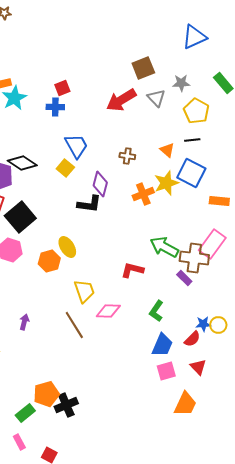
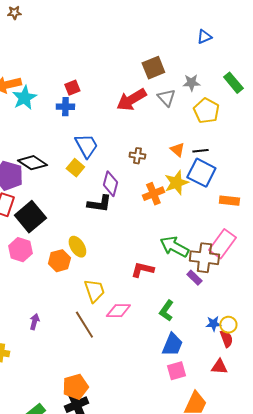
blue triangle: (194, 37) -> (204, 37), size x0.6
black line: (192, 140) -> (200, 151), moved
red semicircle: (192, 339) -> (226, 339), moved, turned -66
red triangle: (198, 367) -> (219, 367), moved, turned -42
orange pentagon: (46, 394) -> (75, 387), moved

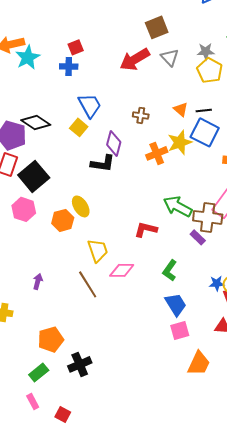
gray star: (191, 83) -> (206, 51), moved
blue trapezoid: (172, 345) -> (176, 304), turned -55
orange pentagon: (75, 387) -> (51, 339), moved

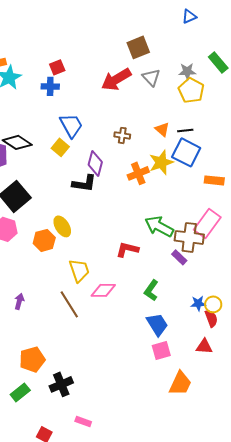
pink rectangle: (33, 401) -> (83, 421), moved, turned -42

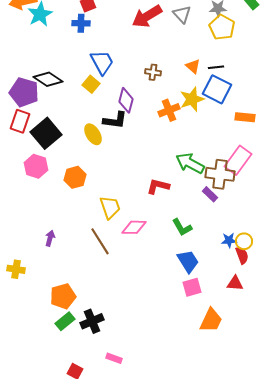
yellow ellipse: (62, 226) -> (93, 134), moved
green L-shape: (151, 290) -> (182, 227), turned -65
green rectangle: (20, 392) -> (65, 321), moved

